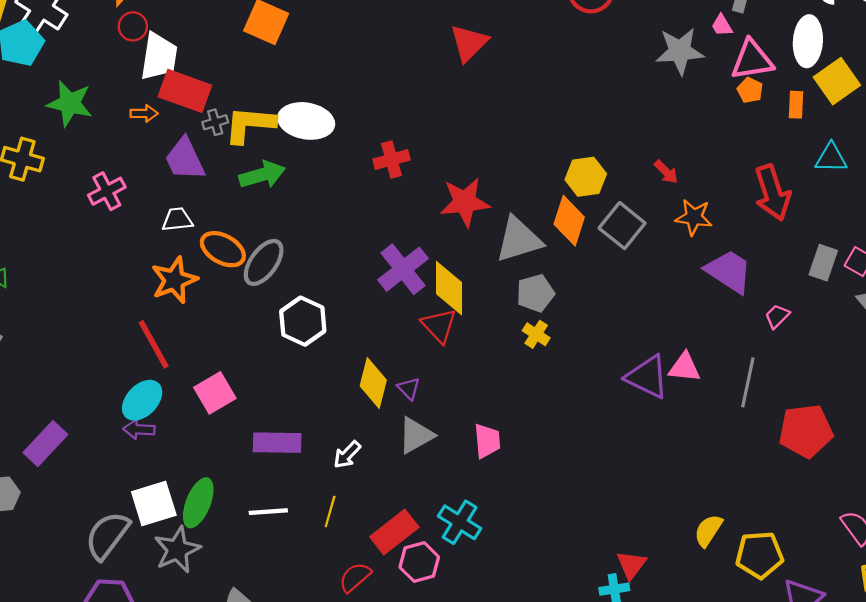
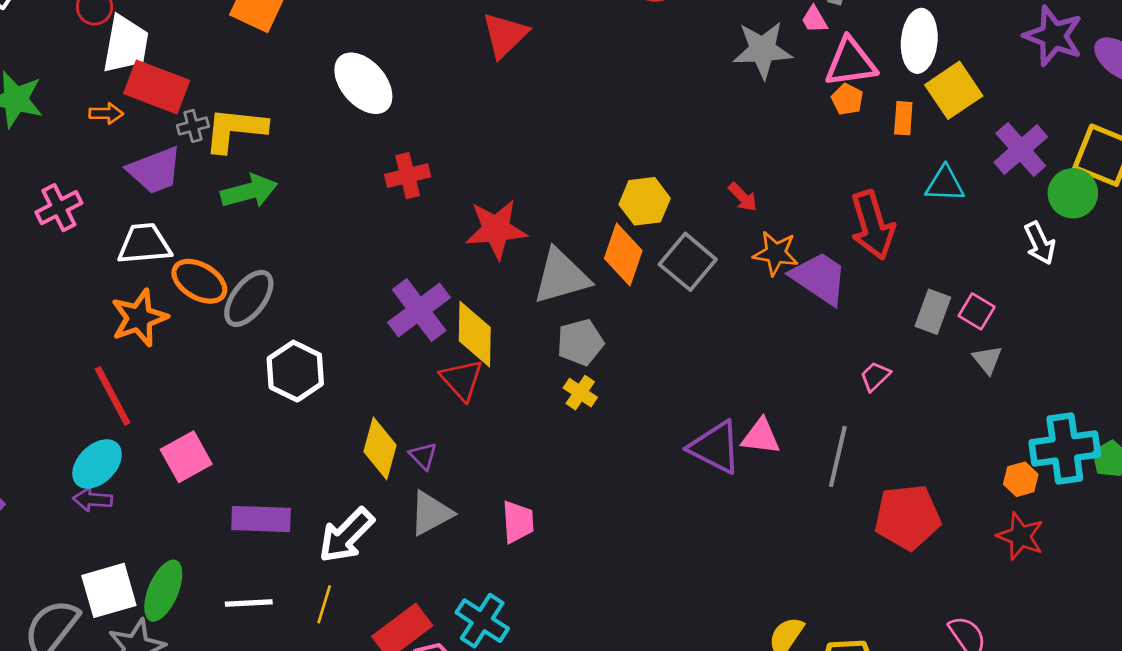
white ellipse: (306, 121) -> (363, 83), moved, turned 38
purple trapezoid: (185, 159) -> (155, 170), turned -87
white trapezoid: (177, 220) -> (144, 244), size x1.4
purple trapezoid: (729, 271) -> (819, 278), moved
white arrow: (347, 455) -> (346, 535), size x1.6

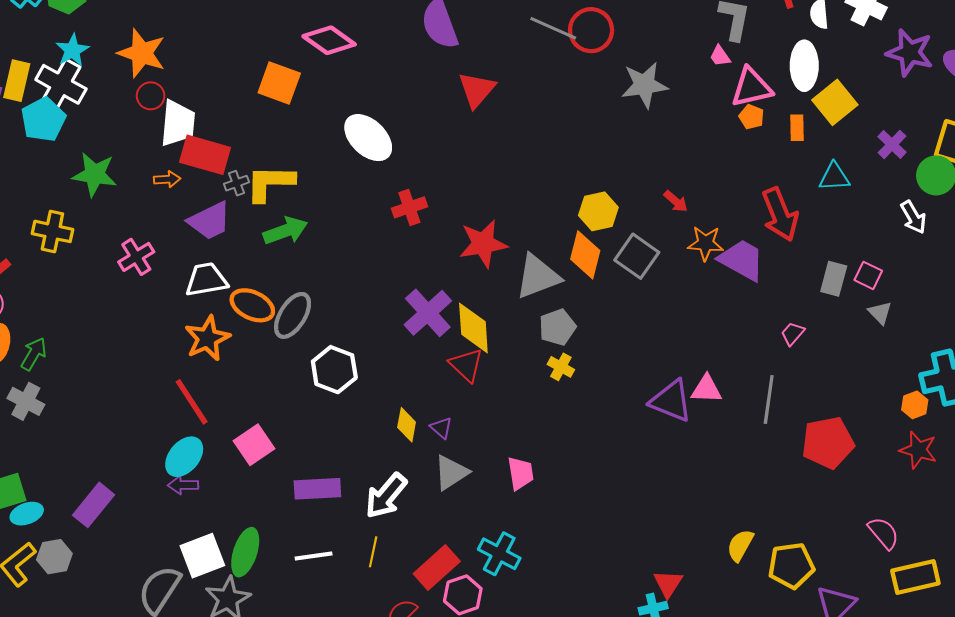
gray star: (762, 50) -> (644, 85), moved
purple cross: (1021, 149) -> (892, 144), size x0.7
yellow diamond: (380, 448) -> (407, 425), size x0.7

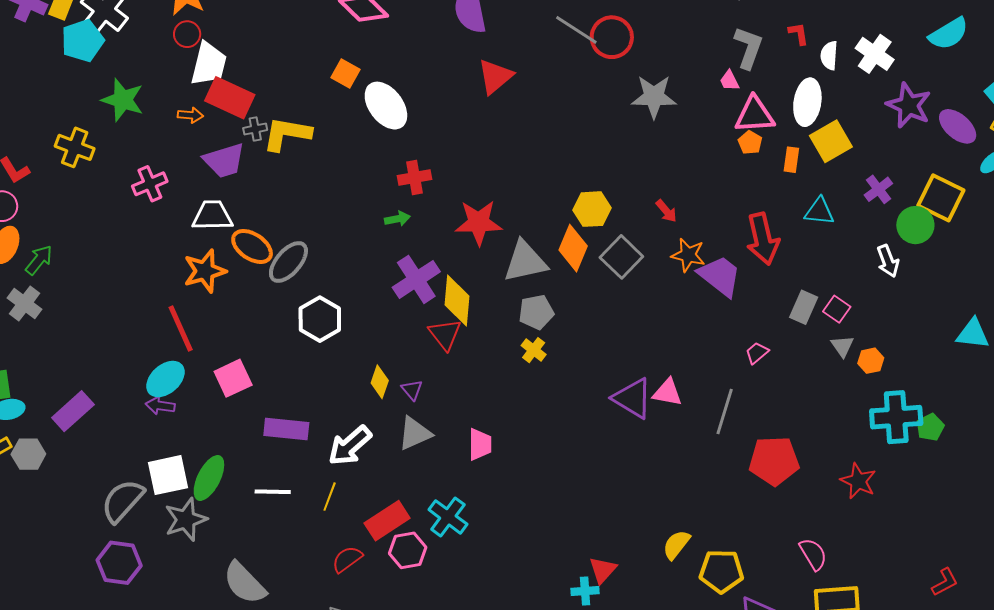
orange square: (279, 83) -> (345, 73), moved, size x0.7
green arrow: (285, 231) -> (397, 219), moved, size x0.6
orange hexagon: (915, 405) -> (871, 361), moved

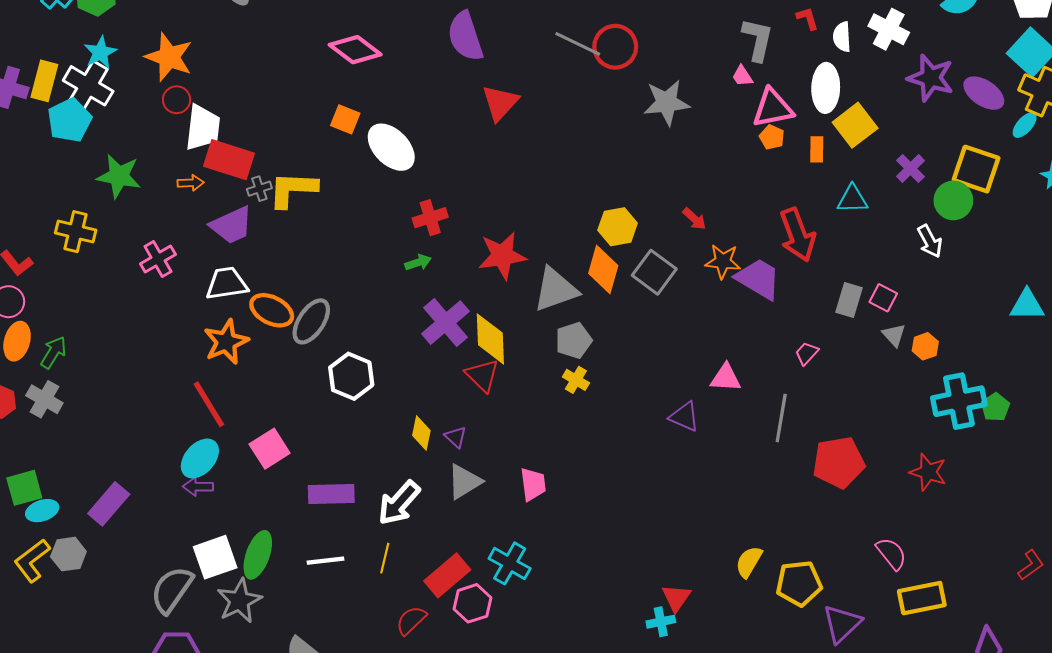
pink triangle: (668, 392) -> (726, 378), moved
purple triangle: (633, 398) -> (684, 417), size x0.7

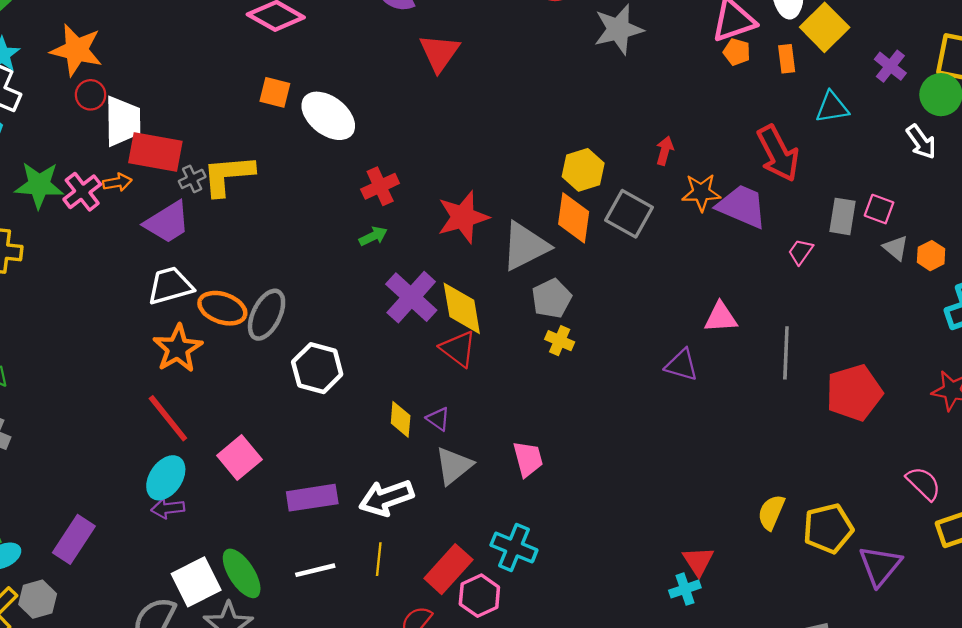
red arrow: (694, 219) -> (665, 151), turned -110
pink cross: (158, 259) -> (82, 192), moved
pink trapezoid: (807, 353) -> (801, 252), moved
white arrow: (399, 503) -> (386, 498), turned 36
green ellipse: (258, 555) -> (242, 573), turned -45

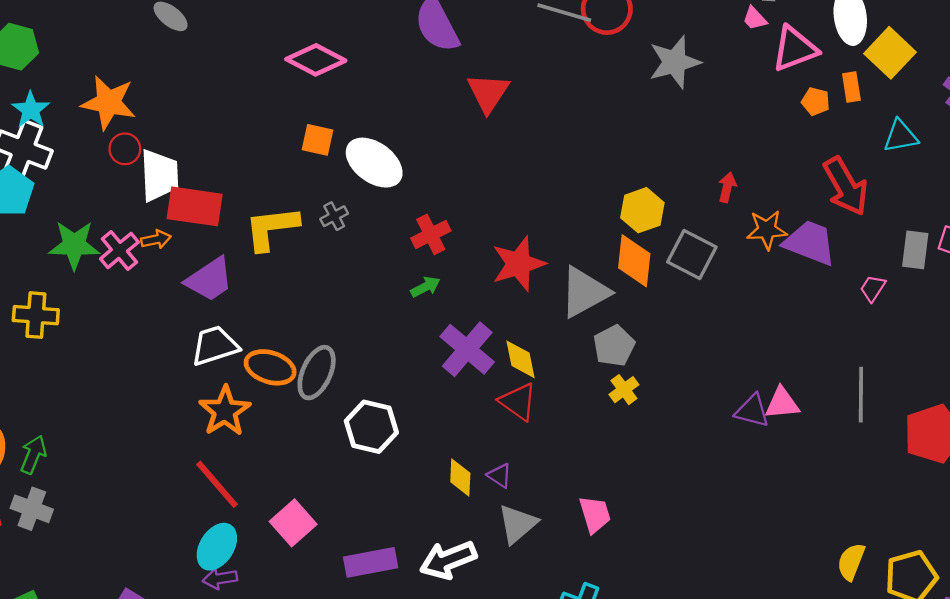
orange pentagon: (737, 52) -> (816, 102), moved
gray cross: (192, 179) -> (334, 216), moved
yellow diamond: (462, 308) -> (520, 359), size x0.7
pink triangle: (721, 317) -> (782, 403), moved
yellow cross: (560, 341) -> (624, 390), turned 32

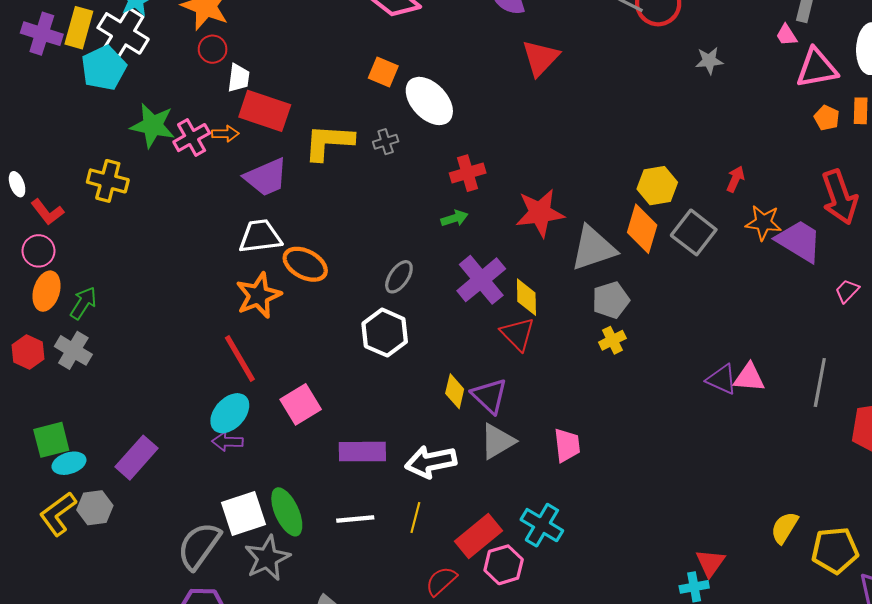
gray star: (675, 62) -> (709, 61), size x0.6
white trapezoid: (159, 175) -> (239, 78), size x0.6
gray ellipse: (317, 373) -> (399, 277), moved, size x0.7
purple triangle: (500, 476) -> (489, 396), size x1.6

